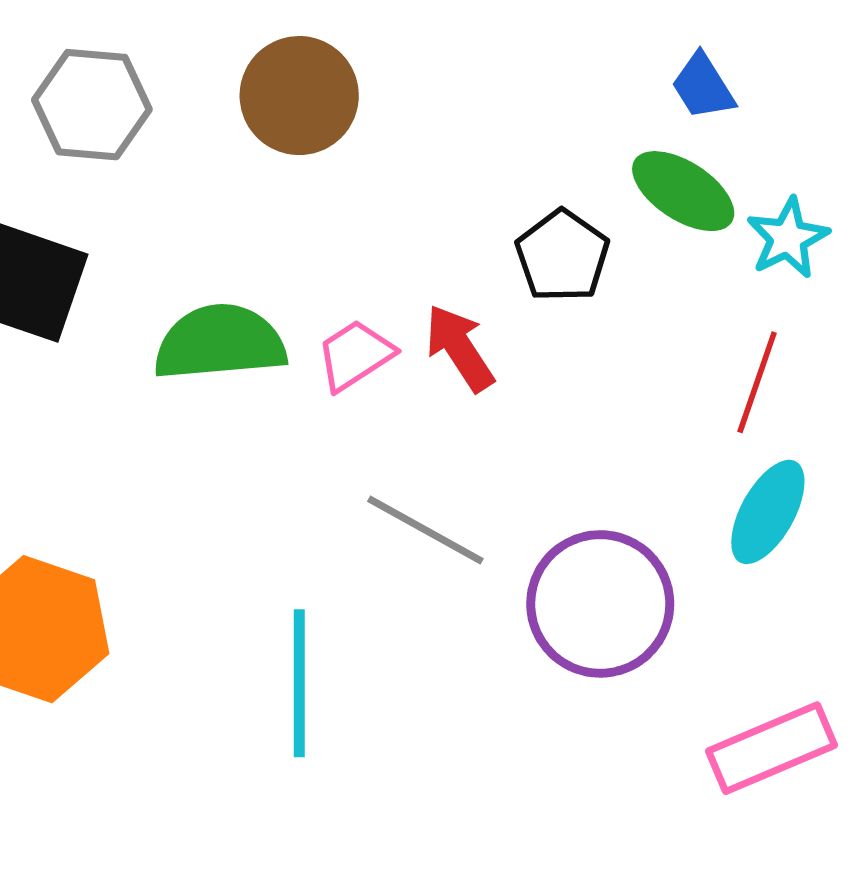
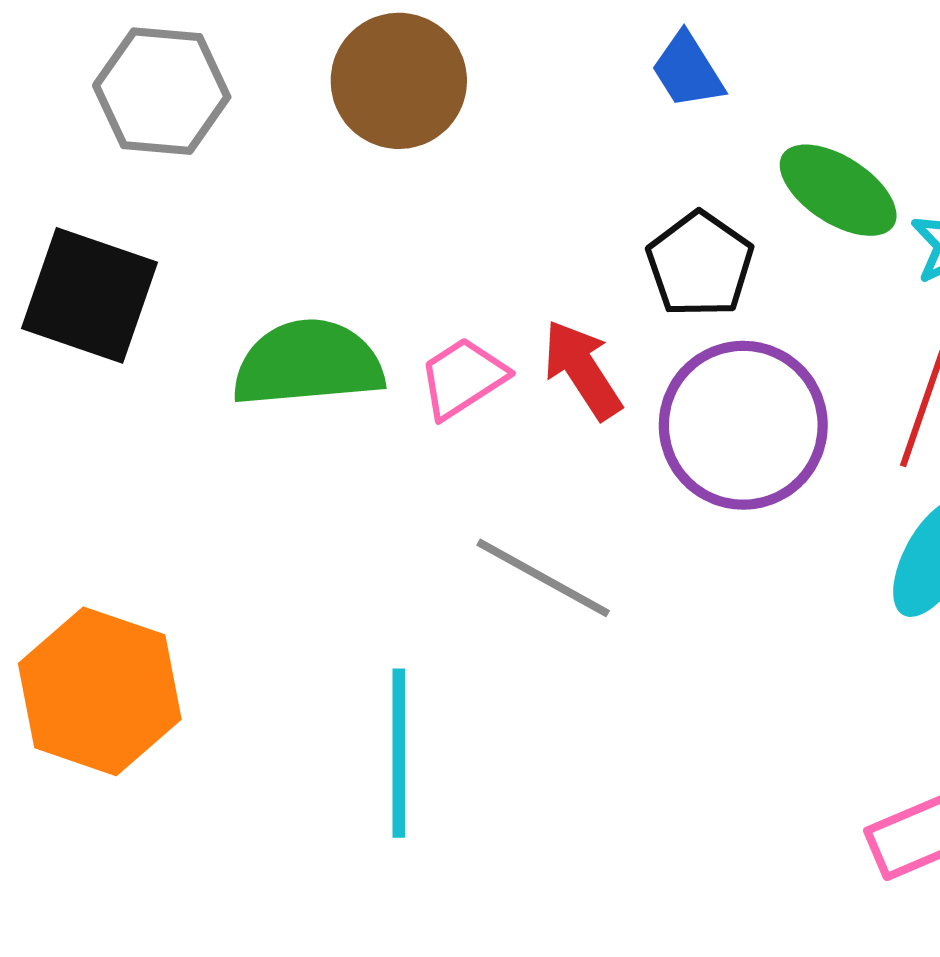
blue trapezoid: (703, 87) -> (688, 71), moved
purple circle: (600, 604) -> (743, 425), moved

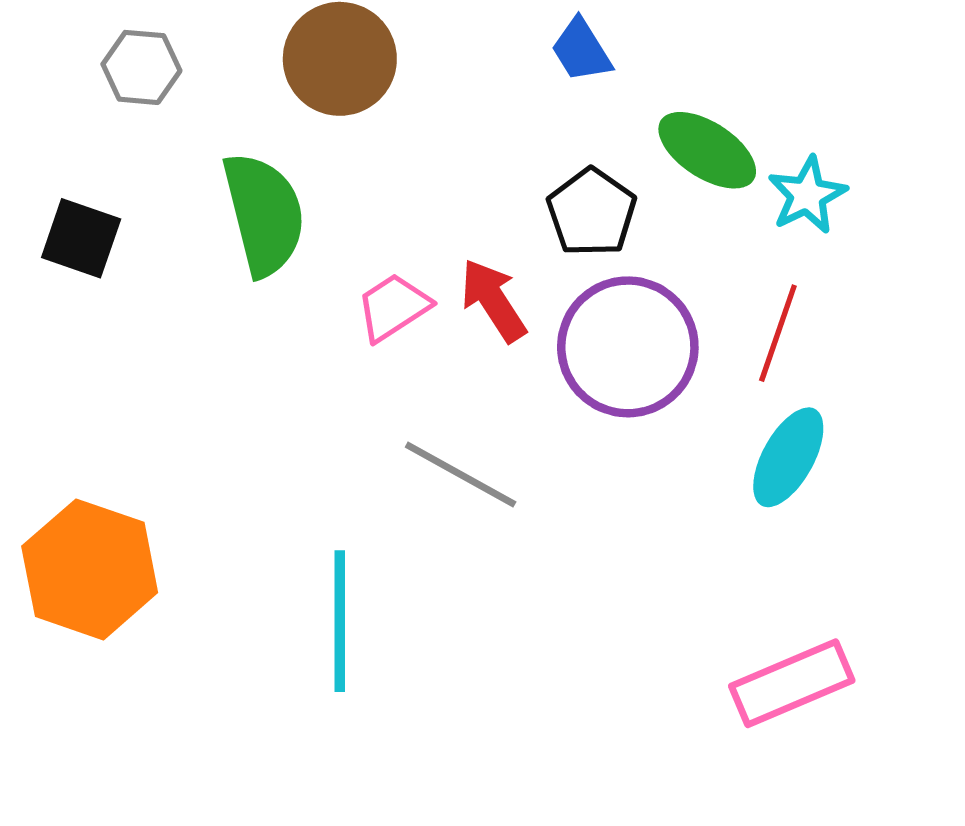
gray hexagon: (162, 91) -> (141, 67), size x0.7
black square: (89, 295) -> (81, 238), size x0.7
green semicircle: (308, 363) -> (264, 214), moved, turned 81

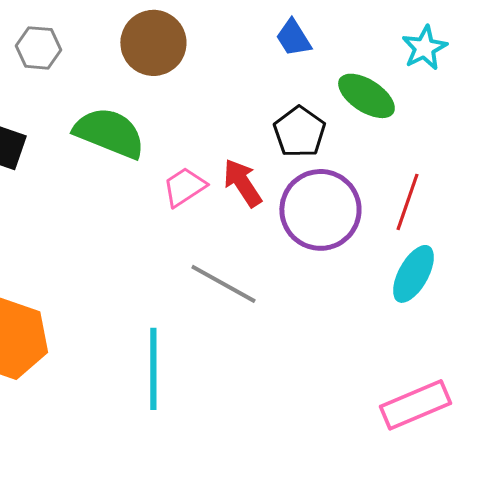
cyan star: (807, 195) -> (424, 48), moved
green semicircle: (264, 214) -> (109, 133), turned -54

